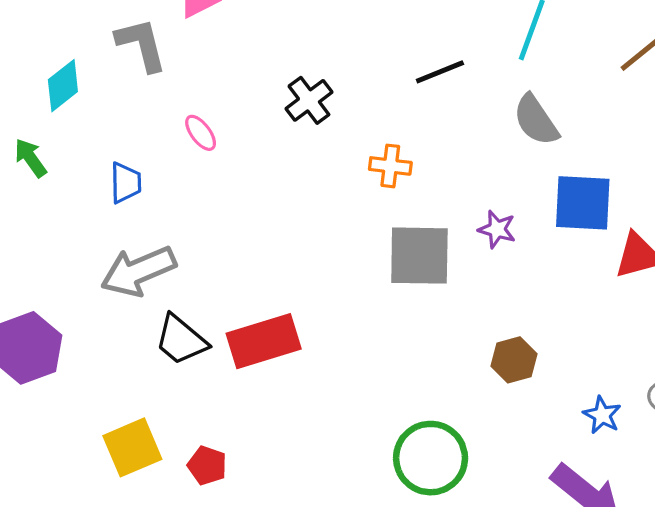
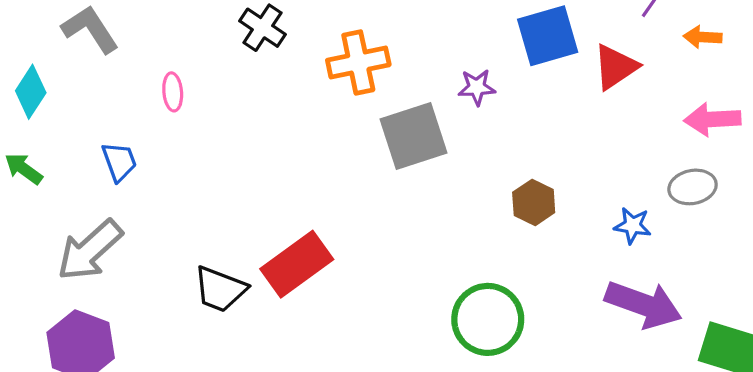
pink ellipse: (201, 133) -> (173, 92), turned 51
orange cross: (390, 166) -> (358, 63), size x1.5
gray arrow: (138, 271) -> (90, 250), moved

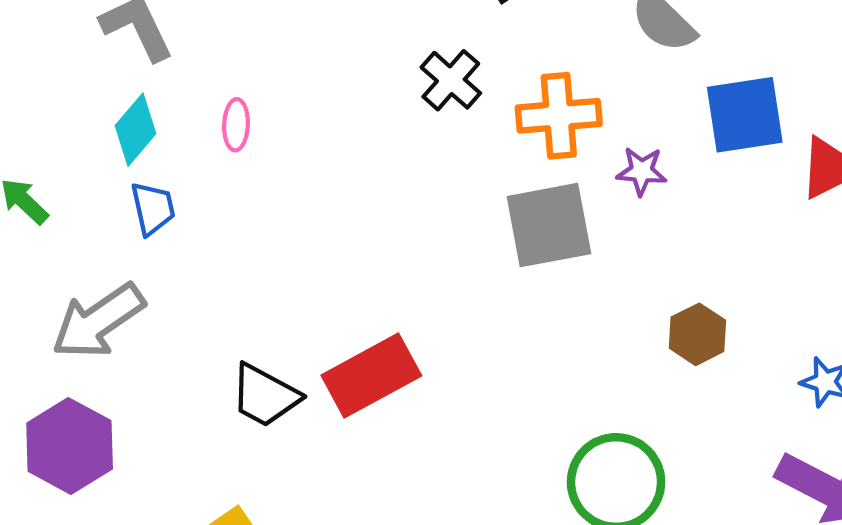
black cross: (262, 28) -> (451, 80), moved
orange cross: (358, 63) -> (559, 116), moved
cyan diamond: (31, 92) -> (136, 130), moved

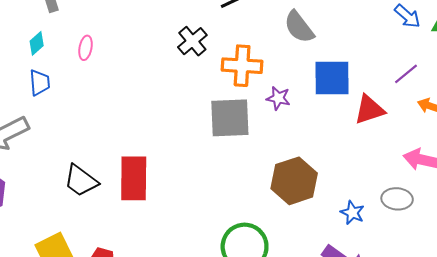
cyan diamond: (136, 130) -> (37, 43), size x0.7
brown hexagon: (697, 334) -> (294, 181), size x1.6
red rectangle: (371, 376) -> (134, 178), turned -69

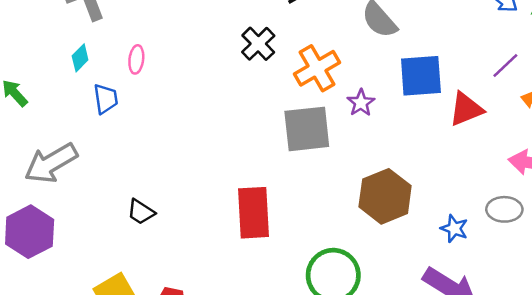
orange cross: (242, 66) -> (317, 68), turned -30
blue trapezoid: (40, 83) -> (106, 99), moved
purple star: (278, 98) -> (361, 103), turned 30
red rectangle: (134, 178) -> (254, 213), moved
black trapezoid: (81, 181) -> (141, 212), size x0.7

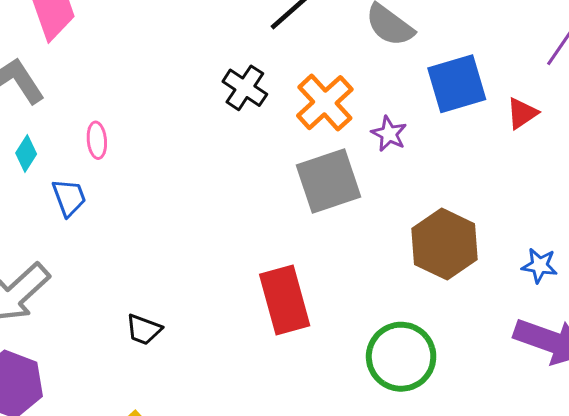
red triangle: (466, 109) -> (522, 113), size x0.7

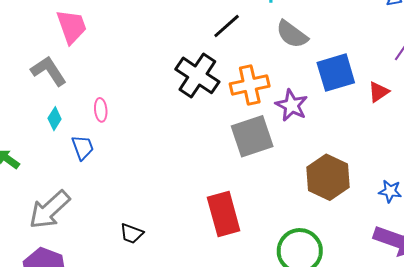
black cross: (245, 88) -> (197, 75), size x1.5
orange cross: (325, 103) -> (250, 85), turned 30
purple star: (389, 134) -> (292, 105), size x1.4

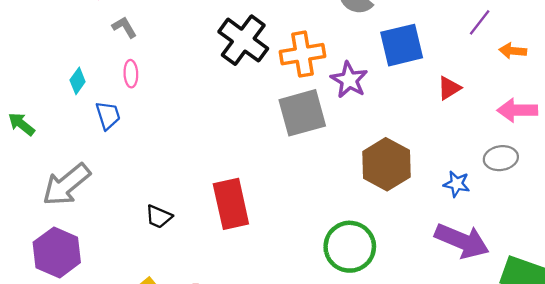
gray L-shape: (49, 71) -> (124, 27), moved, size x0.6
red triangle: (379, 92) -> (449, 88), moved
red rectangle: (224, 214) -> (231, 204), moved

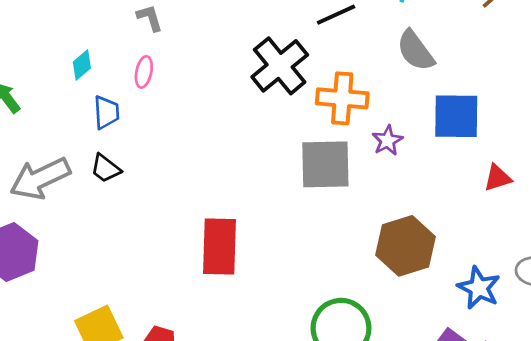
purple star: (349, 80) -> (387, 140), size x0.7
blue star: (457, 184) -> (479, 288), size x1.4
black trapezoid: (159, 217) -> (106, 168), moved

